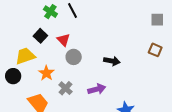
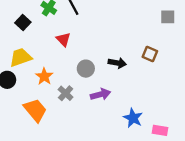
black square: (40, 36) -> (23, 22), moved
brown square: (155, 50) -> (150, 54), moved
gray circle: (74, 57) -> (86, 69), moved

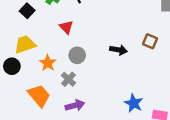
gray circle: (86, 69) -> (77, 55), moved
purple arrow: (100, 94) -> (75, 105), moved

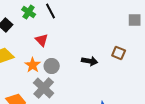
orange star: (48, 63) -> (33, 65), moved
gray cross: (68, 79) -> (44, 88), size x1.5

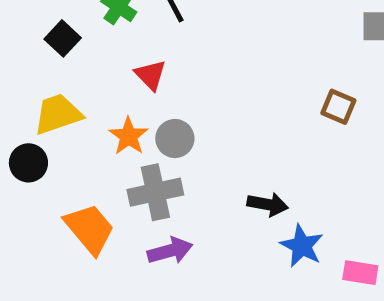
black arrow: (90, 61) -> (268, 204), moved
gray cross: (44, 88) -> (155, 192), turned 35

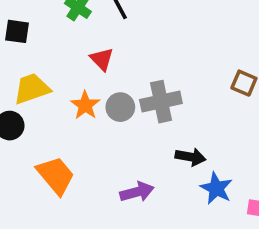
black square: (63, 38) -> (17, 31), moved, turned -35
gray cross: (155, 192) -> (161, 102), moved
purple arrow: (170, 251) -> (137, 192), moved

